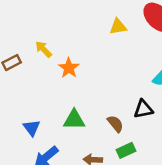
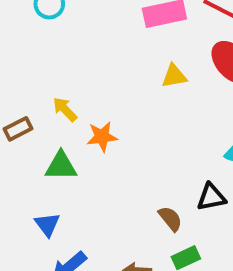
orange star: (69, 68) -> (102, 137), turned 30
green triangle: (74, 120) -> (61, 166), moved

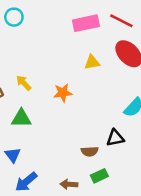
orange star: (102, 137) -> (63, 93), moved
brown semicircle: (170, 219) -> (90, 151), turned 126

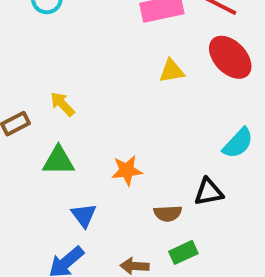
orange star: (63, 93) -> (127, 170), moved
blue triangle: (13, 155) -> (84, 215), moved

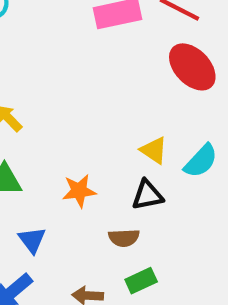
yellow triangle: (172, 71) -> (154, 150), moved, turned 44
black triangle: (209, 192) -> (147, 195), moved

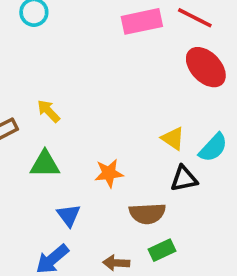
black triangle: (147, 195) -> (184, 179), moved
brown semicircle: (124, 238) -> (147, 213), size x1.4

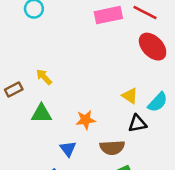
blue triangle: (69, 215) -> (68, 149), moved

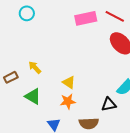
yellow triangle: (130, 96) -> (69, 82), moved
green triangle: (41, 113) -> (33, 96), turned 30

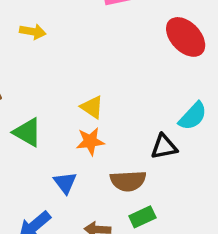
yellow arrow: (35, 67) -> (33, 32), moved, turned 144

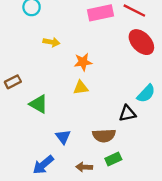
yellow arrow: (33, 32) -> (51, 42), moved
yellow triangle: (92, 107) -> (81, 88), turned -42
orange star: (90, 141) -> (83, 62), moved

